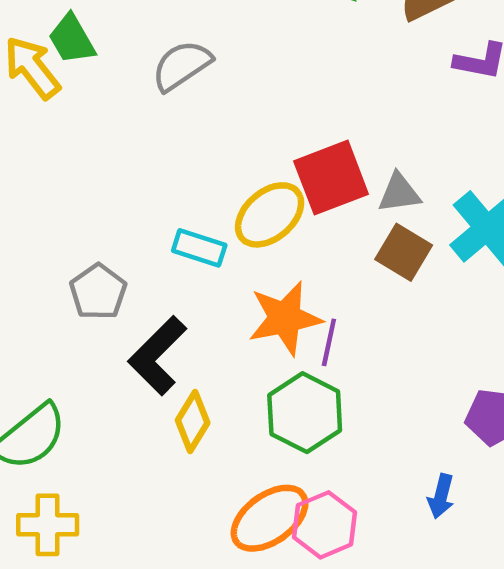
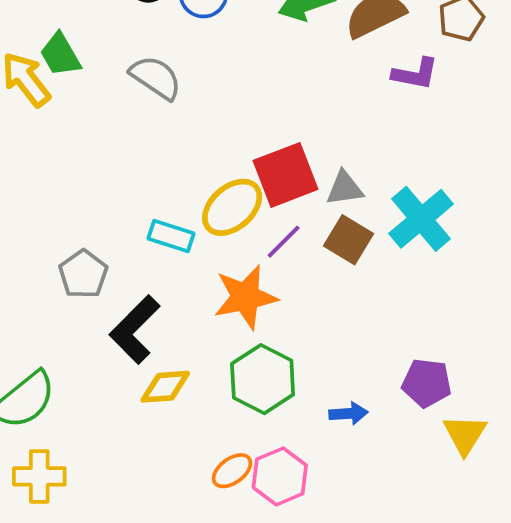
gray semicircle: (182, 65) -> (156, 78), turned 68
purple line: (329, 342) -> (284, 242), moved, turned 33
yellow diamond: (193, 422) -> (165, 387), turned 54
blue arrow: (441, 496) -> (348, 413), moved, turned -108
orange ellipse: (270, 518) -> (232, 471), size x0.6

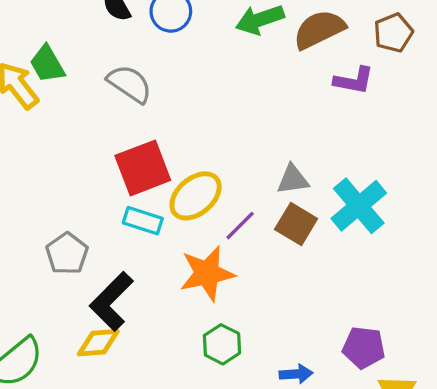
red square: (286, 175) -> (143, 168), moved
green hexagon: (263, 379) -> (222, 344), size x0.7
yellow diamond: (165, 387) -> (98, 343), moved

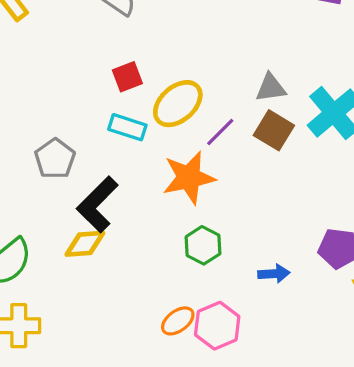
red square: (143, 168) -> (127, 77), size x0.6

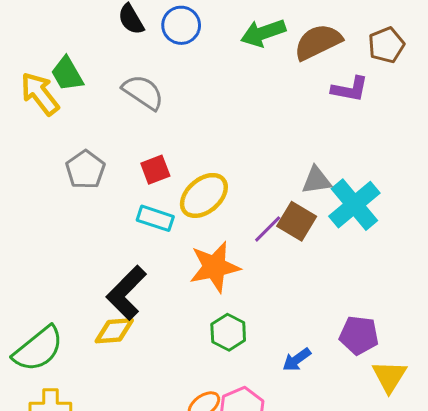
gray triangle: (271, 88) -> (316, 180), moved
purple line: (220, 132) -> (268, 229), moved
gray pentagon: (55, 159) -> (85, 170), moved
blue arrow: (274, 274) -> (297, 360), turned 148

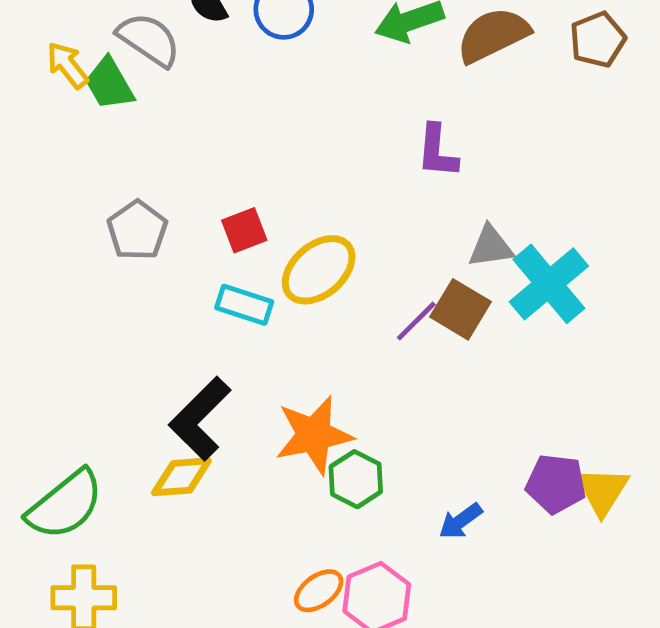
purple L-shape: (350, 89) -> (437, 151), moved, turned 84
gray semicircle: (143, 92) -> (149, 40), moved
yellow arrow: (40, 94) -> (67, 65), moved, size x0.7
orange star: (215, 267) -> (314, 435), moved
yellow triangle: (389, 376) -> (602, 491), moved

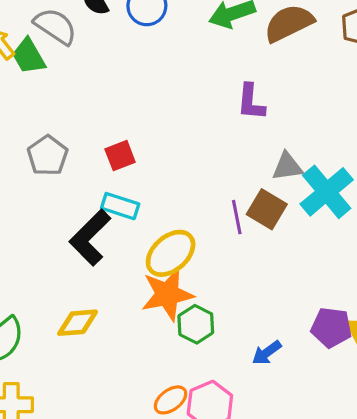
yellow ellipse: (319, 270) -> (171, 253), moved
purple line: (416, 321) -> (237, 217), turned -56
black L-shape: (200, 419) -> (90, 238), moved

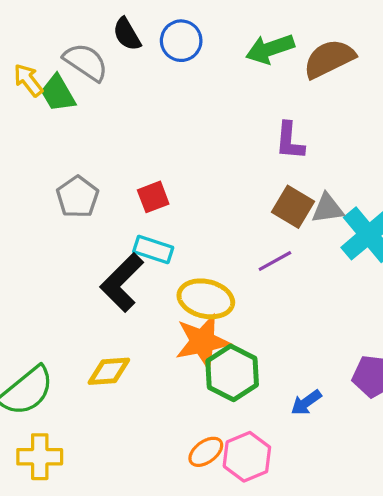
brown square: (267, 209) -> (293, 207), moved
purple line: (237, 217) -> (275, 261), turned 72
yellow ellipse: (171, 253) -> (206, 299), turned 54
green hexagon: (196, 324) -> (232, 373), size x1.4

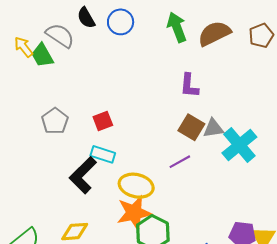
green arrow: (270, 49) -> (177, 27), turned 88

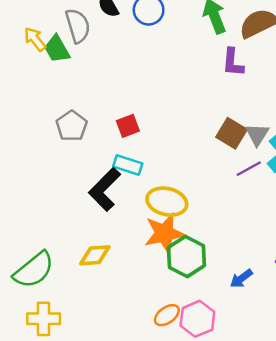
gray semicircle: (60, 36) -> (78, 26), turned 40
purple L-shape: (189, 86) -> (233, 62), moved
gray triangle: (213, 128) -> (257, 134), turned -50
purple line: (180, 162) -> (249, 169), moved

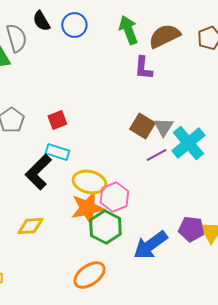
blue arrow: (241, 279) -> (150, 245), size x1.8
orange ellipse: (167, 315) -> (89, 275), size x1.5
pink hexagon: (197, 319) -> (114, 197), moved

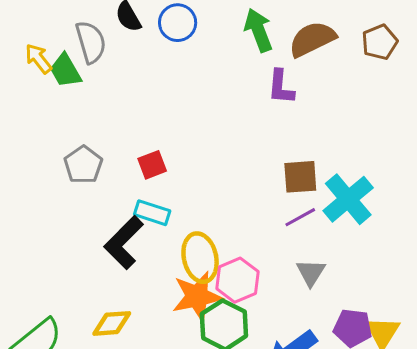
brown square: (142, 126) -> (300, 177), moved, turned -35
gray triangle: (163, 127) -> (311, 273), moved
yellow ellipse: (89, 182) -> (200, 258), turned 64

